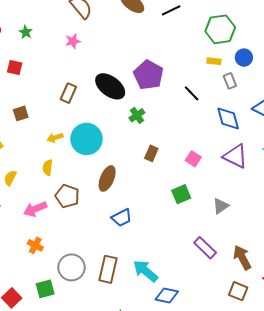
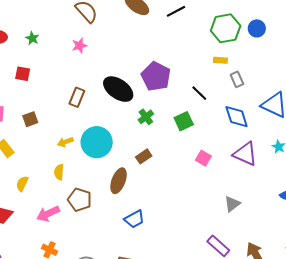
blue circle: (244, 58) -> (257, 28), moved
brown rectangle: (151, 153) -> (144, 156), moved, turned 35
green square: (181, 194) -> (184, 121), moved

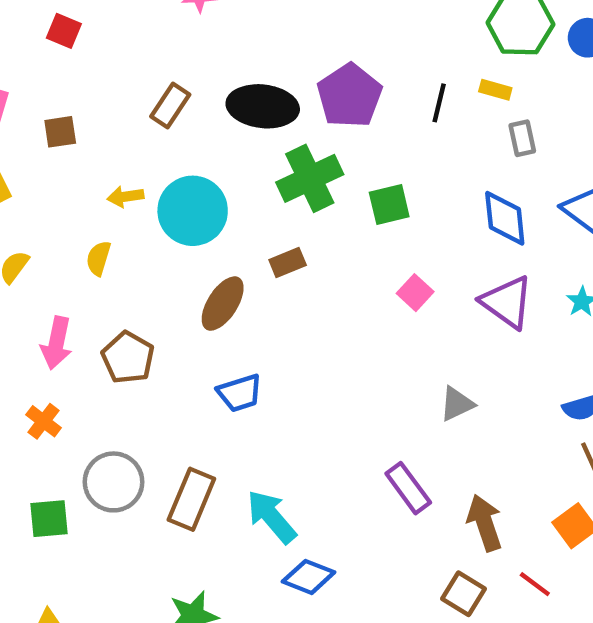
black ellipse: (118, 89) -> (263, 106), turned -40
black line: (199, 93) -> (439, 103), moved, turned 48
green cross: (146, 117) -> (310, 178), size x1.8
brown pentagon: (80, 200) -> (128, 358), moved
pink arrow: (48, 214) -> (56, 343), turned -65

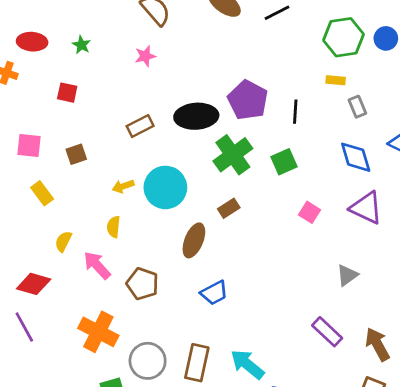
black line: (439, 103) -> (295, 112), moved
brown rectangle: (170, 105) -> (140, 126), turned 40
pink arrow: (56, 343) -> (97, 265), moved, turned 136
orange cross: (44, 421) -> (98, 332), size x1.8

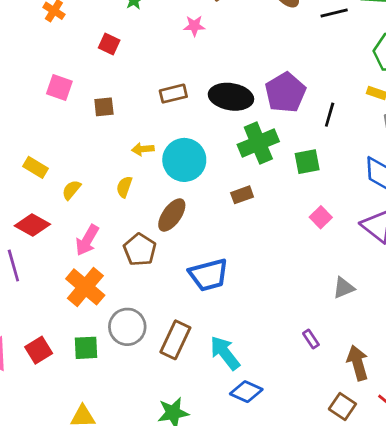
yellow rectangle: (42, 193) -> (36, 167), moved, turned -35
brown ellipse: (194, 240) -> (172, 215), moved
pink arrow: (97, 265) -> (87, 240), moved, turned -120
blue trapezoid: (214, 293) -> (208, 275), size x1.4
purple rectangle: (327, 332) -> (311, 339), size x0.6

